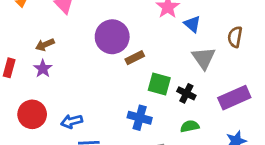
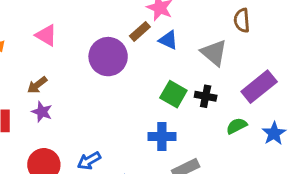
blue triangle: (192, 24) -> (168, 40), moved
brown rectangle: (135, 58) -> (140, 31), moved
green square: (159, 84) -> (173, 94), turned 30
green semicircle: (190, 126) -> (237, 126), moved

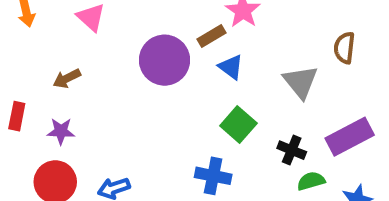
blue triangle: (168, 40) -> (231, 67), moved
black cross: (206, 96) -> (292, 150), moved
purple star: (42, 112) -> (61, 131), moved, turned -30

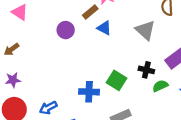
purple circle: (164, 60) -> (66, 30), size x0.6
green square: (238, 125) -> (117, 80), moved
blue cross: (213, 176) -> (89, 92), moved

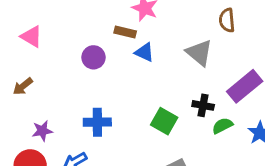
brown rectangle: (90, 12) -> (125, 32), turned 56
purple star: (13, 80) -> (42, 131), moved
blue cross: (89, 92) -> (97, 122), moved

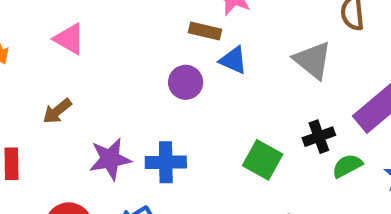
purple circle: (93, 57) -> (186, 82), moved
black cross: (203, 105) -> (319, 137), turned -30
purple star: (42, 131) -> (110, 159), moved, size x1.4

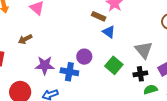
gray triangle: (313, 60) -> (144, 50), moved
purple circle: (186, 82) -> (84, 57), moved
green square: (263, 160) -> (114, 65), moved

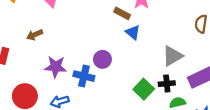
gray triangle: (144, 50) -> (172, 56), turned 36
green square: (114, 65) -> (144, 89), moved

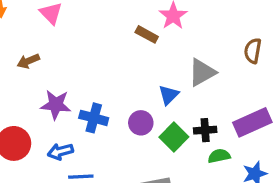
blue triangle: (133, 32) -> (169, 95), moved, turned 35
gray triangle: (172, 56) -> (202, 72), moved
purple circle: (102, 59) -> (141, 123), moved

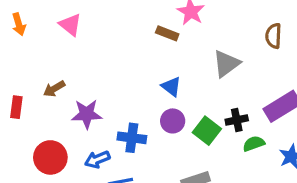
brown arrow: (28, 61) -> (54, 89), moved
blue triangle: (169, 95) -> (171, 87), moved, turned -30
blue cross: (94, 118) -> (132, 138), moved

